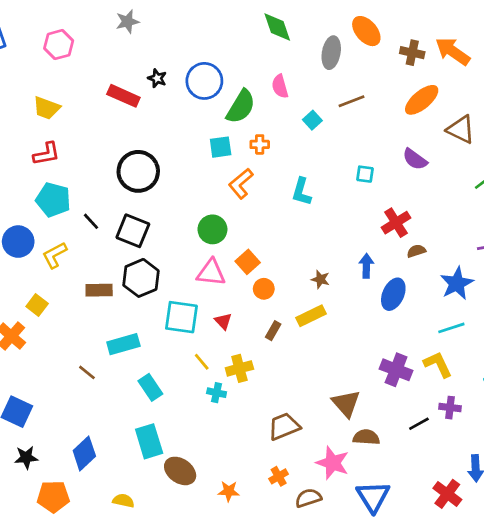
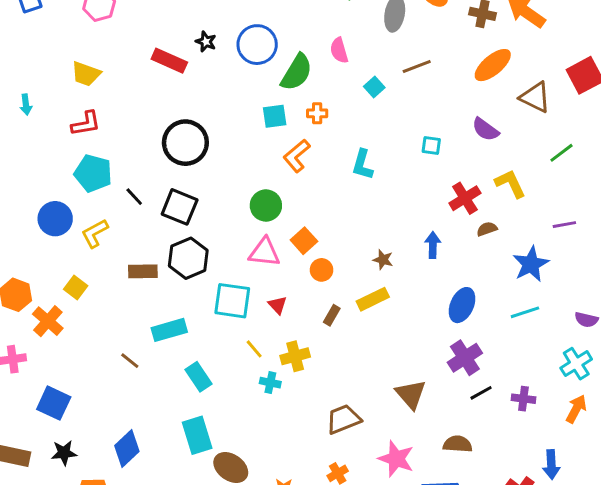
blue ellipse: (393, 294) -> (462, 305), moved
yellow L-shape: (438, 364) -> (510, 184), moved
purple cross: (396, 370) -> (465, 358), turned 36
black line: (419, 424) -> (481, 393), moved
brown semicircle: (366, 437) -> (458, 444), moved

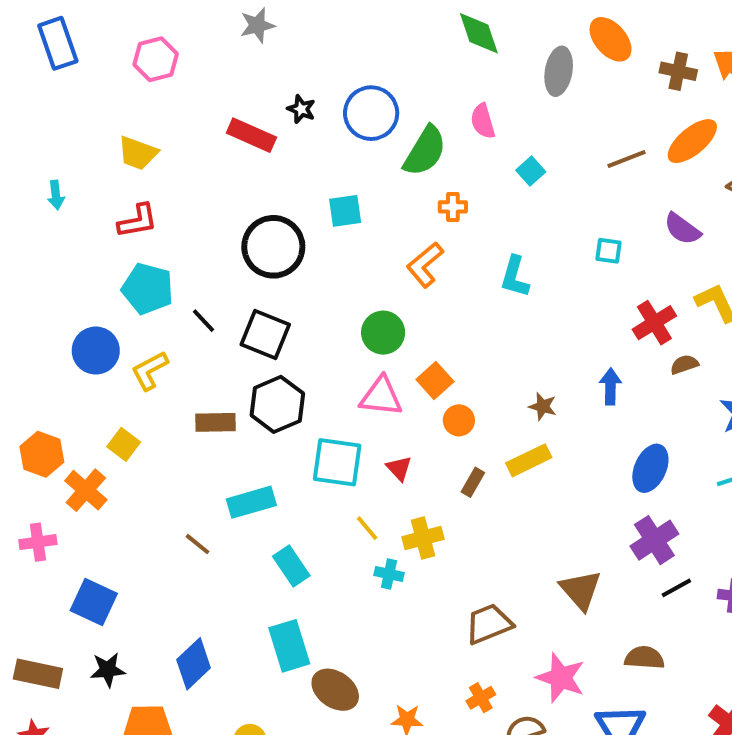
brown line: (417, 66) -> (626, 159), moved
cyan square: (275, 116) -> (345, 211), moved

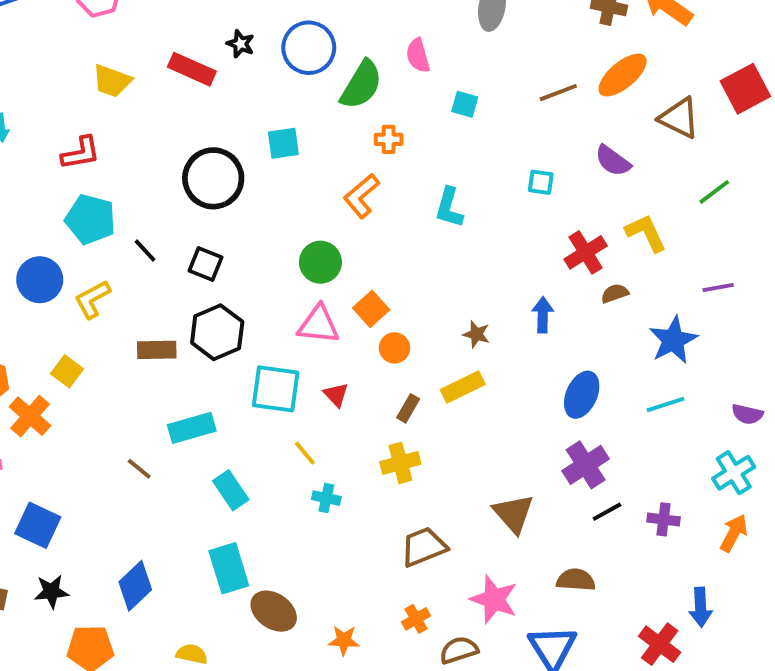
yellow trapezoid: (138, 153) -> (112, 81), moved
cyan square: (531, 171) -> (465, 104), turned -32
black square: (265, 335) -> (205, 264), size x0.7
yellow cross: (423, 538) -> (400, 463), moved

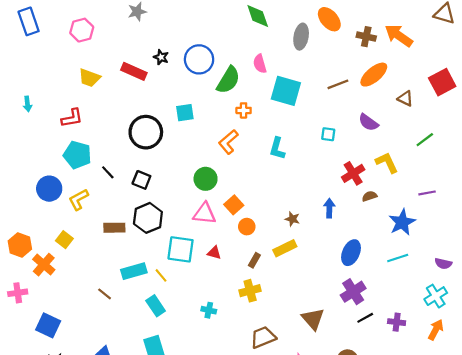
cyan square: (465, 104) -> (286, 91), size x2.0
brown triangle: (679, 118) -> (405, 98), size x0.7
red triangle: (336, 395) -> (214, 253), turned -32
yellow line: (305, 453) -> (161, 275), moved

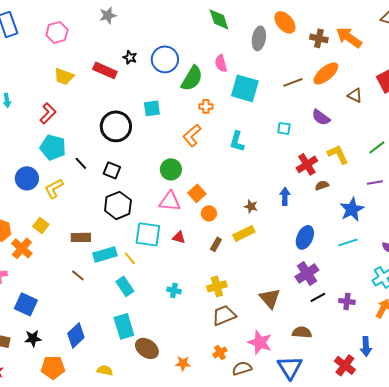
red L-shape: (72, 118) -> (48, 113), turned -35
green line: (425, 140) -> (377, 147), moved
brown rectangle: (114, 228) -> (81, 237), moved
yellow cross: (250, 291) -> (217, 286), moved

